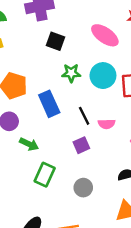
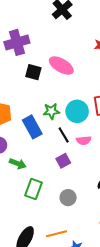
pink ellipse: (105, 35) -> (61, 66), moved
green star: (71, 73) -> (51, 111), moved
cyan circle: (103, 76) -> (77, 111), moved

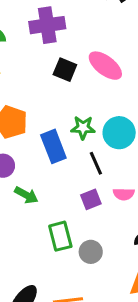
pink semicircle: (84, 140) -> (124, 194), moved
green rectangle: (33, 189) -> (60, 236), moved, turned -42

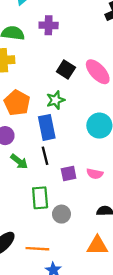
purple cross: (47, 25) -> (49, 25), moved, size x0.7
green star: (83, 128) -> (55, 100), moved, turned -30
black line: (96, 163) -> (45, 156), moved

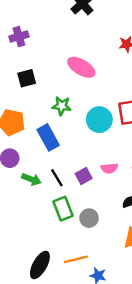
black square: (66, 69) -> (27, 78), moved, turned -30
green star: (55, 100) -> (62, 106), moved, turned -30
black line: (45, 156) -> (57, 178), moved

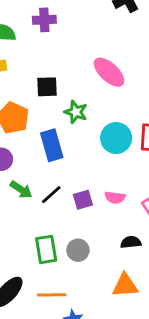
black square: (27, 78) -> (47, 87), moved
black line: (57, 178) -> (51, 195), turned 66
green rectangle: (63, 209) -> (46, 249), moved

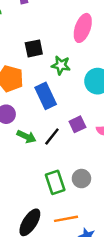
pink ellipse: (109, 72) -> (83, 28), turned 76
purple square: (83, 200) -> (77, 124), moved

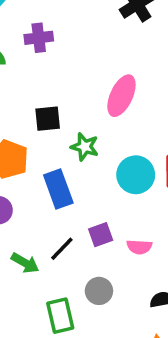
green arrow: (26, 137) -> (25, 263), moved
gray circle: (81, 179) -> (99, 291), moved

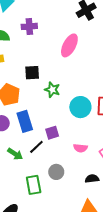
pink ellipse: (121, 96) -> (69, 45), moved
blue rectangle: (58, 189) -> (25, 121), moved
purple square: (101, 235) -> (52, 133), moved

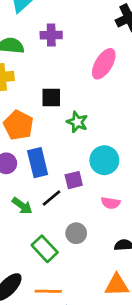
cyan circle: (80, 107) -> (104, 160), moved
green rectangle: (34, 185) -> (45, 249), turned -36

